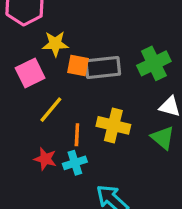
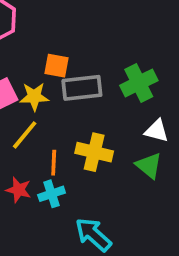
yellow star: (55, 44) -> (34, 97), moved
orange square: (78, 66) -> (57, 66), moved

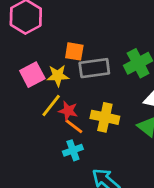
orange line: (54, 163) -> (74, 126), turned -54
red star: (19, 190) -> (68, 111), moved

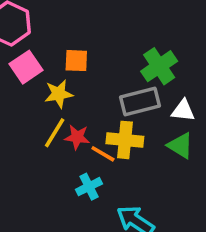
gray rectangle: (94, 68) -> (140, 102), moved
pink square: (32, 75) -> (26, 67), moved
orange line: (74, 126) -> (103, 154), moved

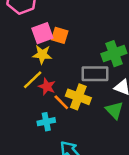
pink square: (26, 67) -> (42, 33), moved

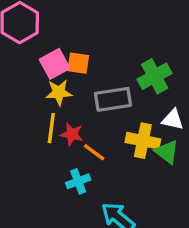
gray rectangle: (95, 74) -> (113, 99), moved
yellow line: (33, 80) -> (51, 128), turned -30
yellow cross: (78, 97) -> (143, 141), moved

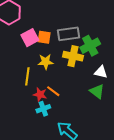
yellow star: (59, 92) -> (46, 62), moved
gray rectangle: (113, 99) -> (69, 34), moved
red star: (72, 134) -> (40, 94), moved
yellow cross: (143, 141) -> (73, 56), moved

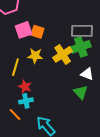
gray rectangle: (69, 34) -> (82, 31), moved
yellow cross: (73, 56) -> (63, 54), turned 36
orange line: (53, 91) -> (15, 115), moved

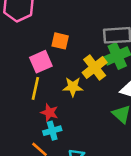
pink square: (24, 30) -> (41, 62), moved
yellow star: (35, 56) -> (73, 87), moved

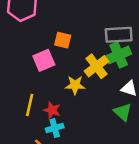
yellow line: (35, 88) -> (30, 105), moved

